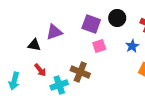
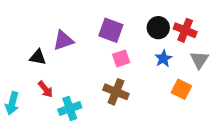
black circle: (117, 18) -> (158, 28), moved
brown cross: (80, 72) -> (116, 92), moved

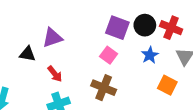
purple square: (111, 30) -> (117, 28), moved
pink square: (121, 58) -> (109, 55), turned -35
red arrow: (45, 89) -> (55, 74), moved

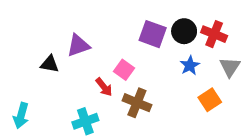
pink square: (109, 55) -> (124, 70), moved
red arrow: (55, 74) -> (104, 87), moved
orange square: (167, 85) -> (210, 100), turned 30

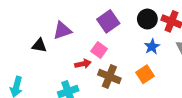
purple square: (153, 34) -> (108, 21), moved, turned 35
red arrow: (104, 87) -> (83, 64), turned -63
orange square: (210, 100) -> (145, 74), moved

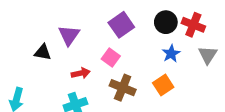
purple triangle: (62, 31) -> (69, 35), turned -36
red arrow: (83, 64) -> (81, 73), moved

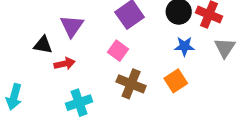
blue star: (171, 54) -> (184, 46), turned 30
red arrow: (81, 73) -> (65, 64), moved

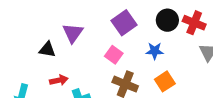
blue star: (184, 46) -> (155, 51), moved
red arrow: (65, 64) -> (59, 80), moved

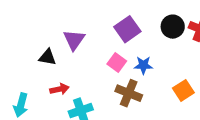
blue star: (155, 51) -> (143, 65), moved
orange square: (165, 81) -> (183, 90), moved

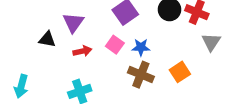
red arrow: (59, 89) -> (82, 51), moved
brown cross: (129, 93) -> (141, 75), moved

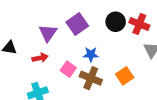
purple triangle: (73, 23) -> (48, 33), moved
pink square: (115, 45) -> (68, 69), moved

